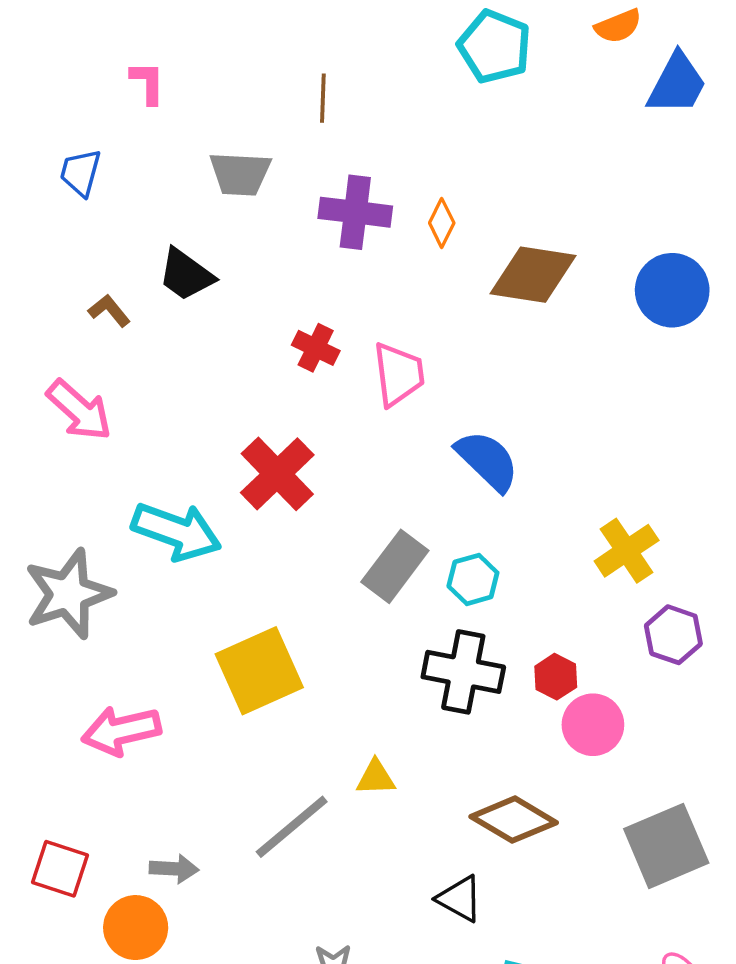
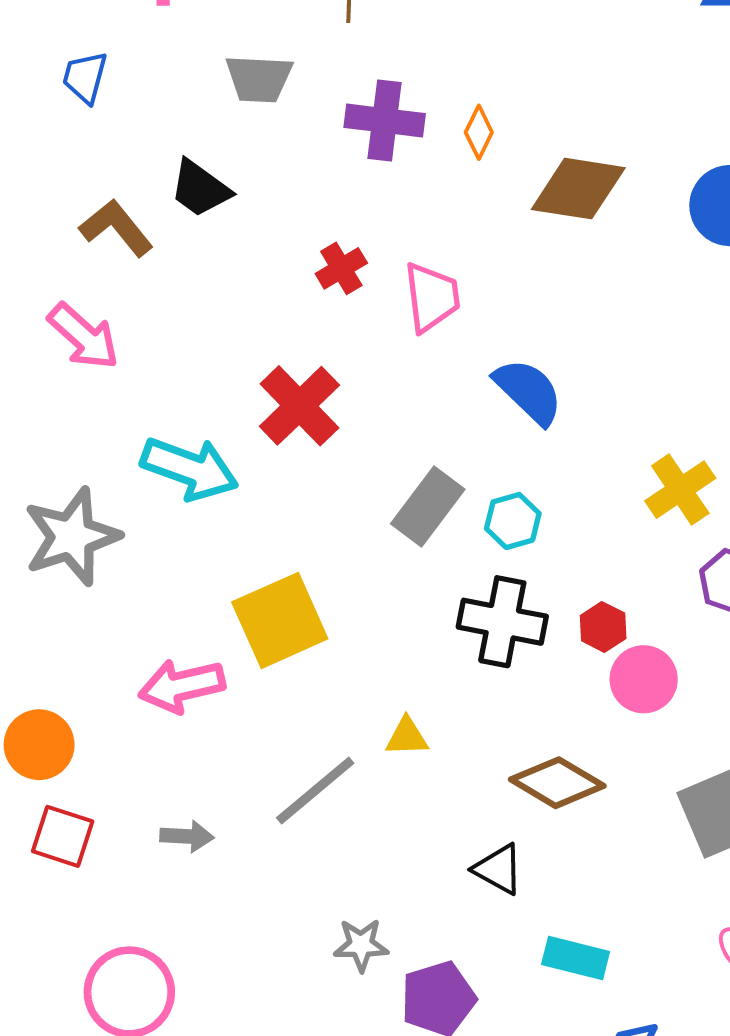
brown L-shape: (109, 311) -> (116, 228), size x1.6
red cross: (316, 348) -> (341, 268), turned 33
pink arrow: (121, 731) -> (182, 686), moved
orange circle: (136, 928) -> (39, 745), moved

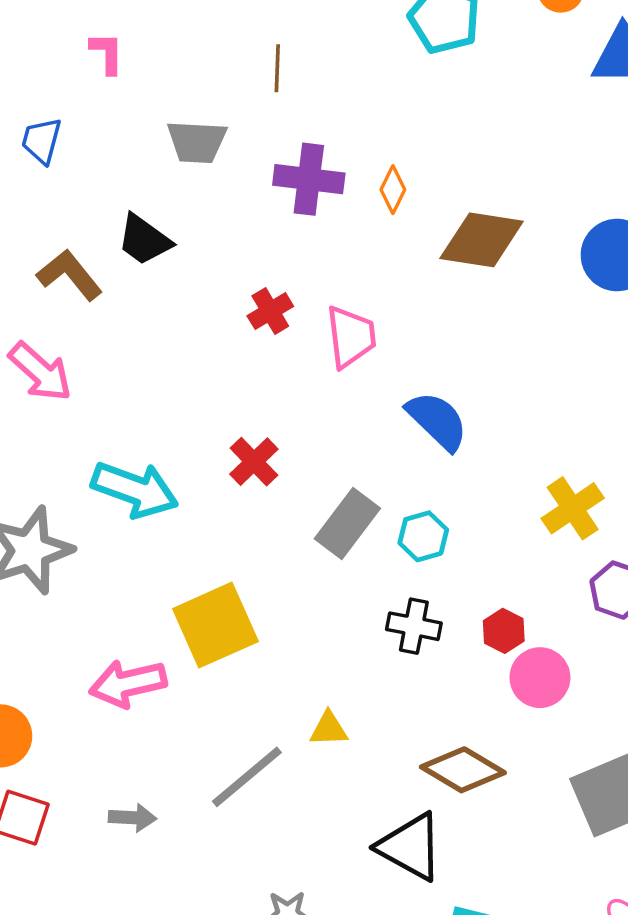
red cross: (299, 406) -> (254, 462), moved, size x0.7
black cross: (502, 622) -> (414, 626), size x0.7
black triangle: (498, 869) -> (410, 847), size x1.5

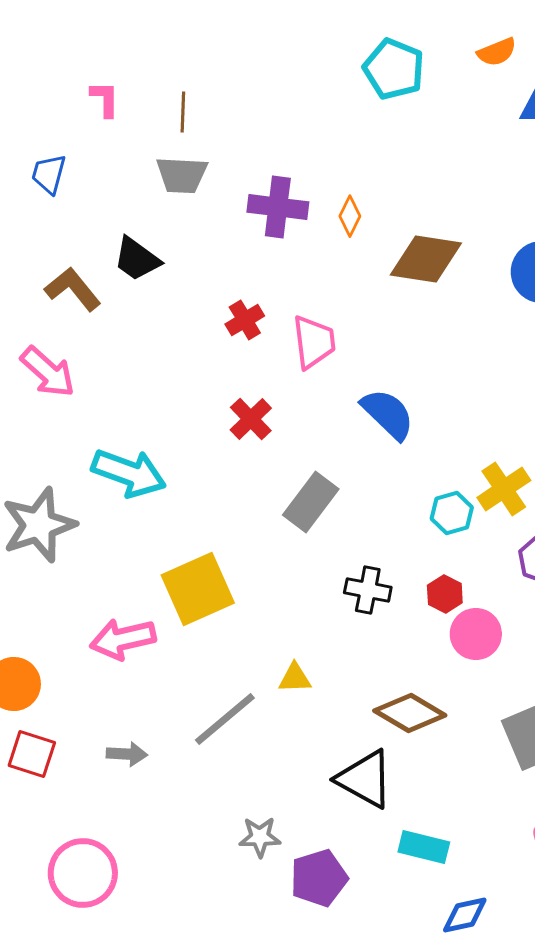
brown line: (277, 68) -> (183, 112), moved
red cross: (254, 462) -> (251, 419), moved
cyan hexagon: (423, 536) -> (452, 513), moved

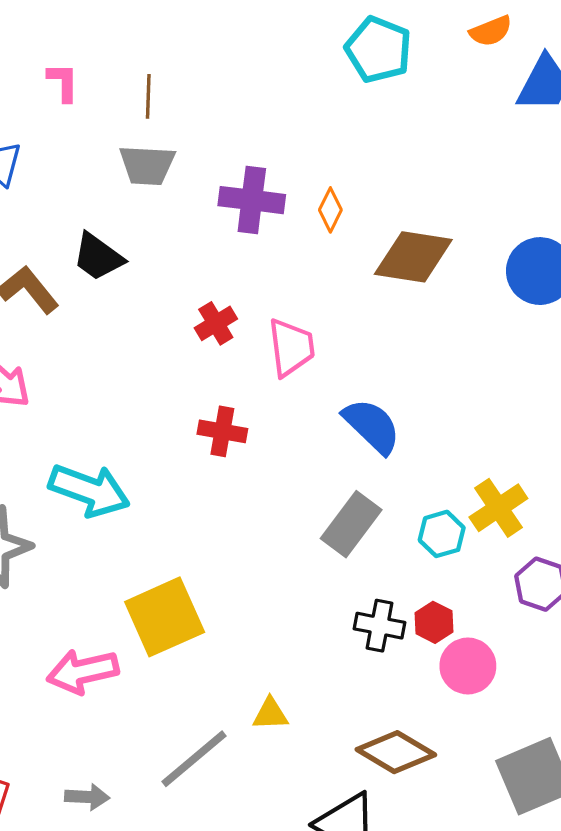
red cross: (251, 419) -> (222, 431), turned -36
gray rectangle: (311, 502) -> (351, 524), moved
black cross: (368, 590) -> (379, 626), moved

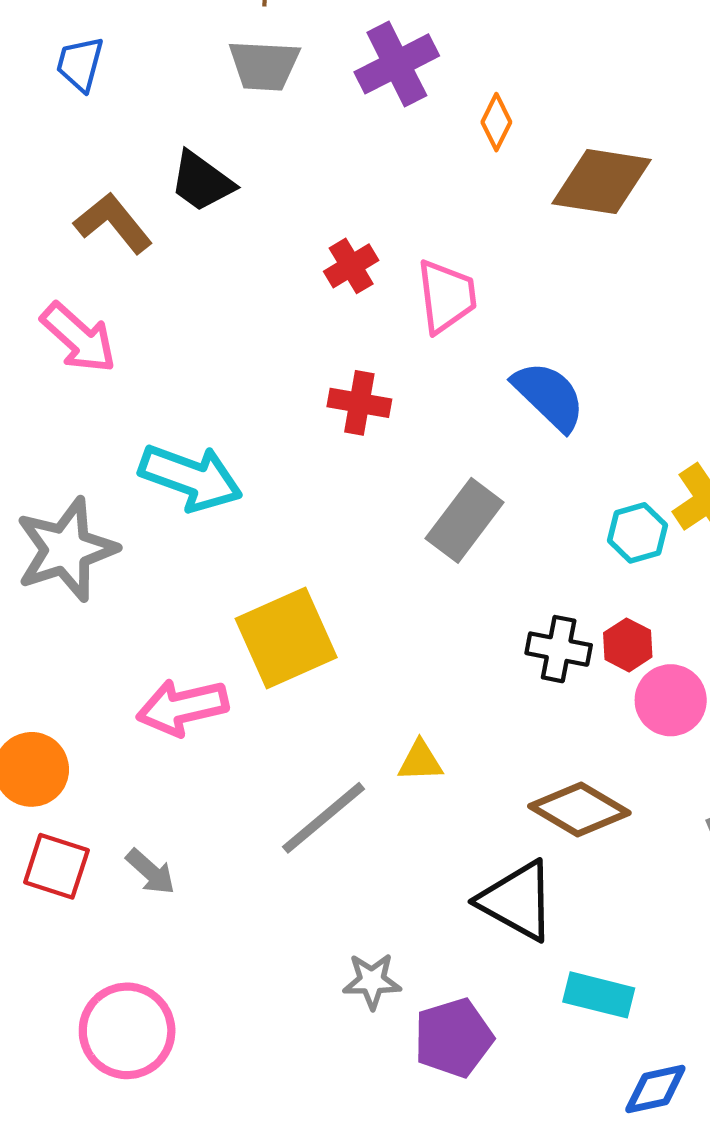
purple cross: (252, 200) -> (397, 64), moved, turned -34
gray rectangle: (351, 524) -> (465, 520), moved
gray arrow: (87, 797) -> (151, 872), moved, turned 39

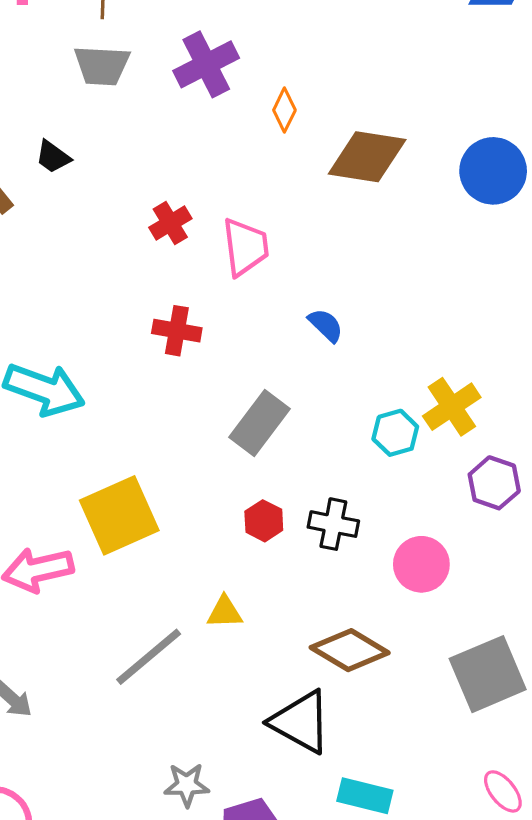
black trapezoid: (202, 182) -> (53, 157), size x0.7
blue semicircle: (549, 396) -> (326, 325), size x0.6
red hexagon: (628, 645) -> (264, 521), moved

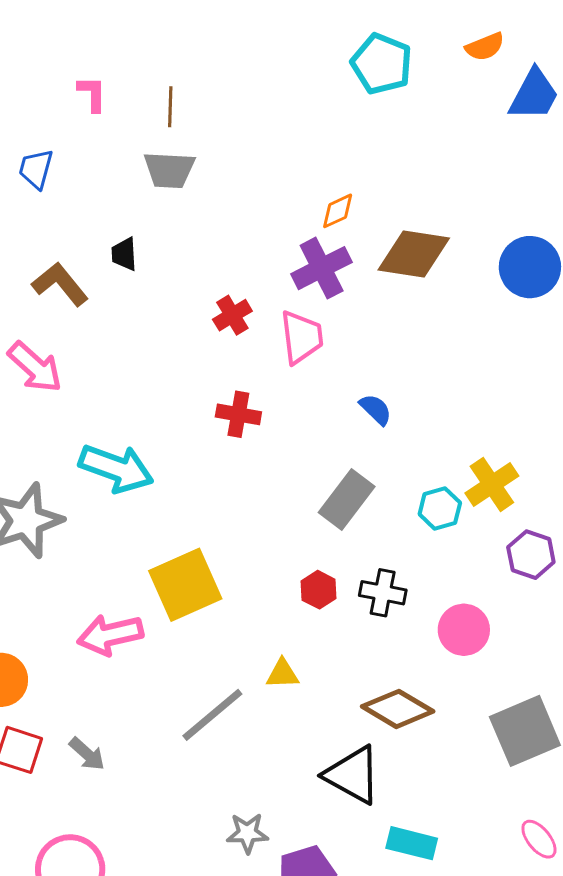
purple cross: (206, 64) -> (322, 268), moved
orange diamond: (284, 110) -> (338, 211), turned 39
black trapezoid: (53, 157) -> (124, 254), turned 51
gray rectangle: (259, 423) -> (347, 500), moved

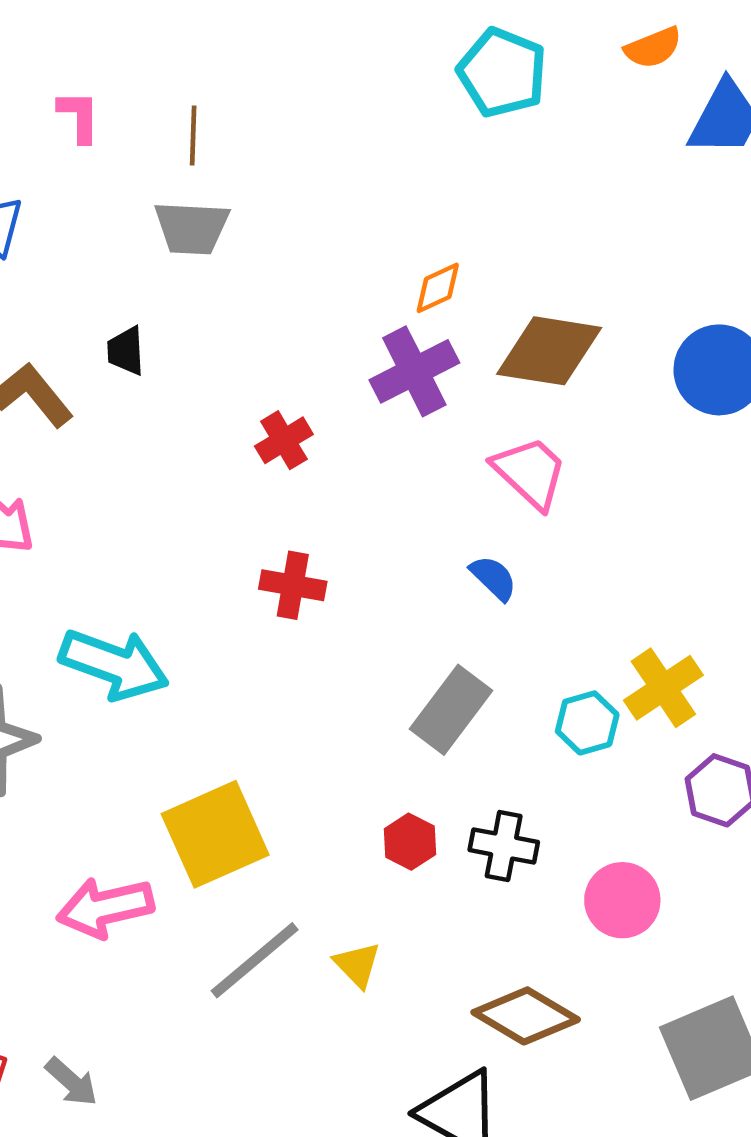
pink trapezoid: (302, 337) -> (530, 472), moved, turned -40
yellow triangle: (282, 674) -> (357, 965), turned 48
gray line: (212, 715) -> (255, 960), moved

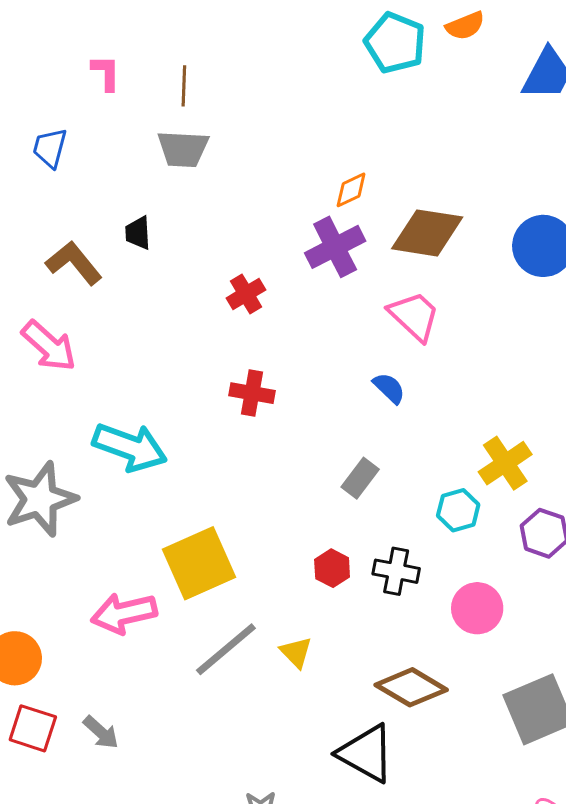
orange semicircle: (653, 48) -> (465, 26), moved
gray rectangle: (451, 710) -> (360, 478), size x0.7
cyan hexagon: (587, 723) -> (458, 510), moved

